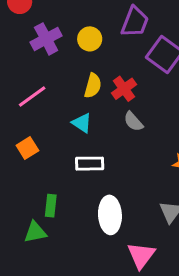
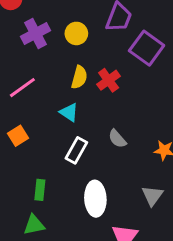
gray semicircle: (133, 121) -> (117, 139), moved
white rectangle: (90, 164) -> (76, 150), turned -60
green triangle: (35, 232) -> (34, 225), moved

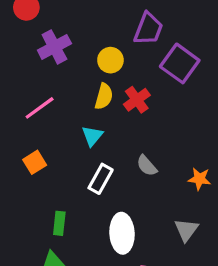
yellow circle: (76, 33) -> (110, 60), moved
cyan triangle: (69, 112) -> (92, 136), turned 36

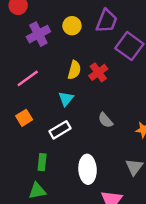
yellow circle: (110, 60) -> (72, 26), moved
white rectangle: (101, 179) -> (60, 130), moved, turned 30

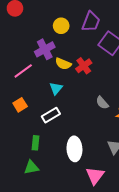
purple cross: (38, 34) -> (45, 49), moved
yellow semicircle: (74, 70) -> (63, 64), turned 98
gray semicircle: (105, 120) -> (102, 103), moved

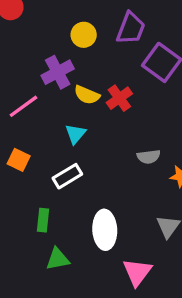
gray semicircle: (102, 103) -> (149, 157), turned -56
orange square: (20, 105) -> (19, 160), turned -32
green triangle: (31, 167) -> (58, 259), moved

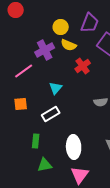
yellow semicircle: (87, 95) -> (69, 45), moved
orange square: (19, 160) -> (21, 104), turned -32
pink triangle: (137, 272) -> (80, 175), moved

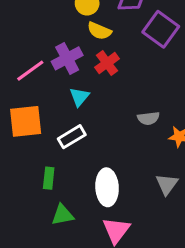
purple cross: (45, 50) -> (67, 58), moved
red cross: (83, 66) -> (107, 63), moved
orange square: (21, 104) -> (26, 121), size x1.6

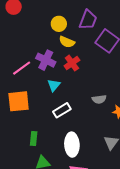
purple cross: (67, 58) -> (46, 60), turned -36
white rectangle: (72, 137) -> (62, 110), moved

